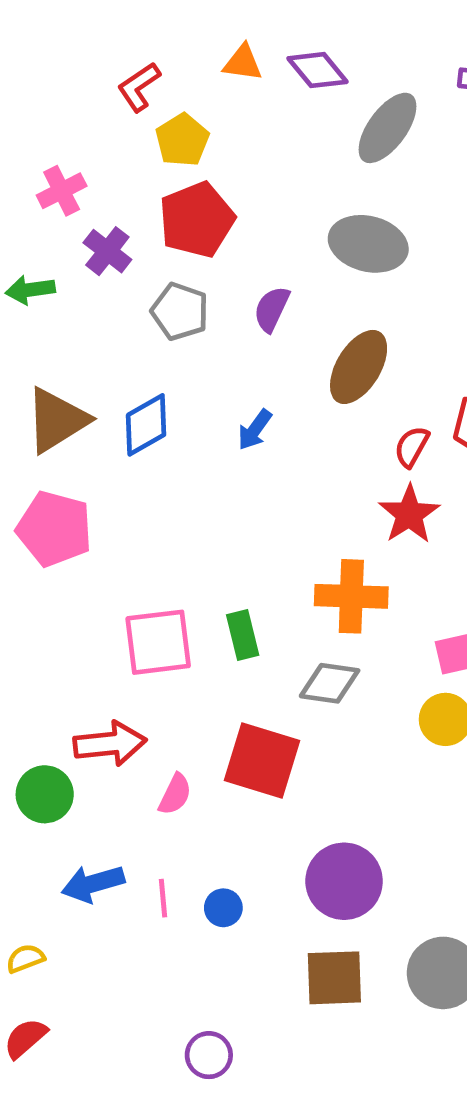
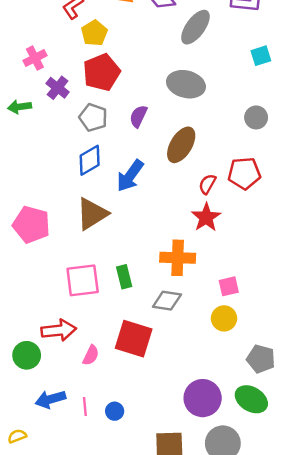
brown triangle: (57, 420) -> (92, 214), moved
blue diamond: (146, 425) -> (90, 160), moved
blue arrow: (255, 430) -> (130, 176), size x1.6
purple circle: (344, 881) -> (203, 398), moved

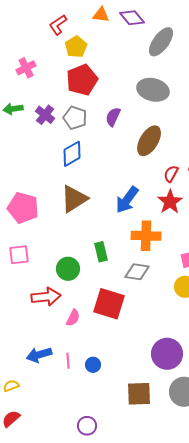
purple cross: (58, 88) -> (45, 115), moved
blue arrow: (130, 176) -> (127, 200), moved
pink square: (83, 280) -> (19, 255), moved, size x0.7
green circle: (27, 355) -> (68, 269), moved

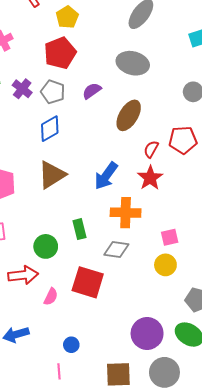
yellow pentagon: (76, 47) -> (67, 17), moved
purple semicircle: (113, 117) -> (92, 91), turned 30
pink line: (68, 361) -> (59, 371), moved

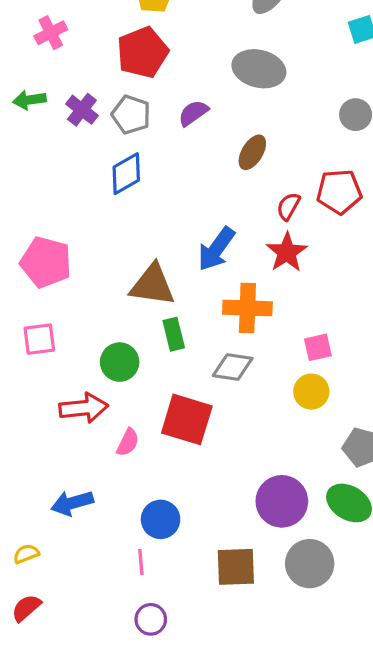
brown ellipse: (129, 115) -> (252, 152), size x0.7
brown triangle: (52, 175) -> (152, 285), moved, turned 40
blue circle: (71, 345) -> (161, 519), size x1.5

